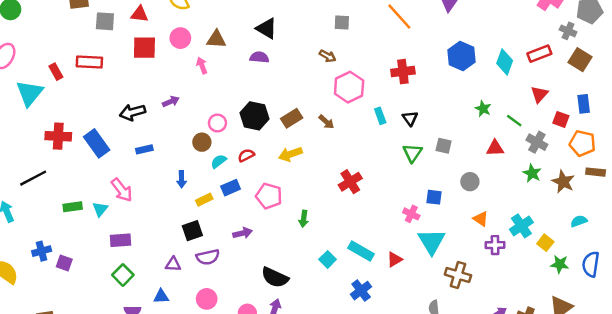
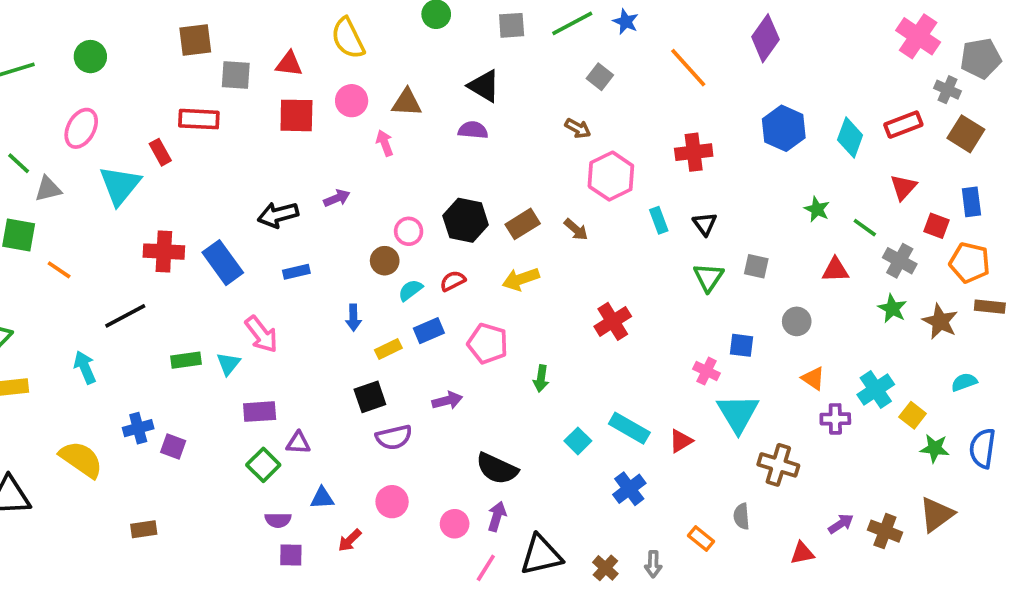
gray square: (342, 23) -> (600, 77), turned 35
red rectangle: (89, 62) -> (199, 119), moved
purple triangle: (173, 264) -> (298, 443), moved

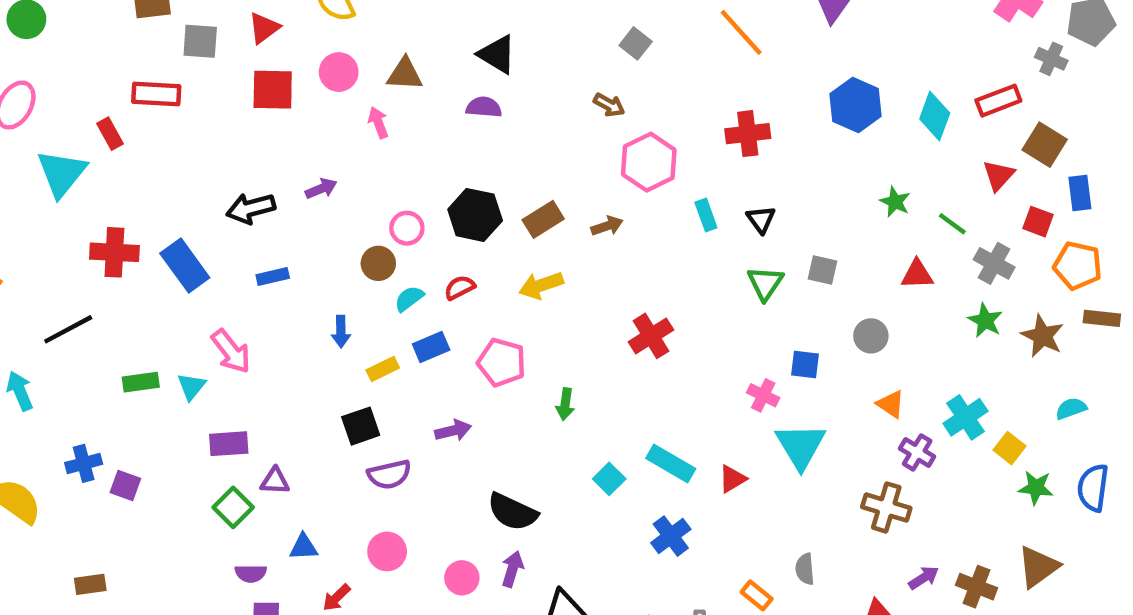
red triangle: (289, 64) -> (264, 28), turned -44
brown square: (966, 134) -> (1045, 145), moved
brown arrow: (576, 229) -> (607, 226), turned -60
purple cross: (835, 419) -> (917, 452), turned 32
brown cross: (778, 465) -> (886, 507), moved

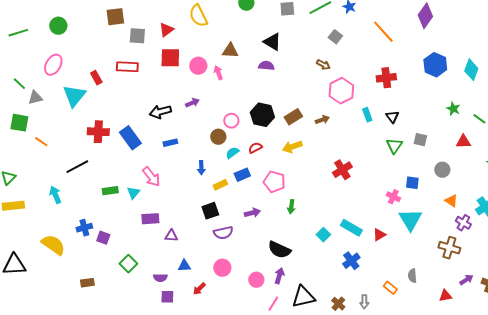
pink circle: (339, 72) -> (198, 66), moved
red rectangle: (156, 94) -> (127, 67), moved
green arrow: (565, 404) -> (291, 207), moved
green square: (233, 507) -> (128, 264), moved

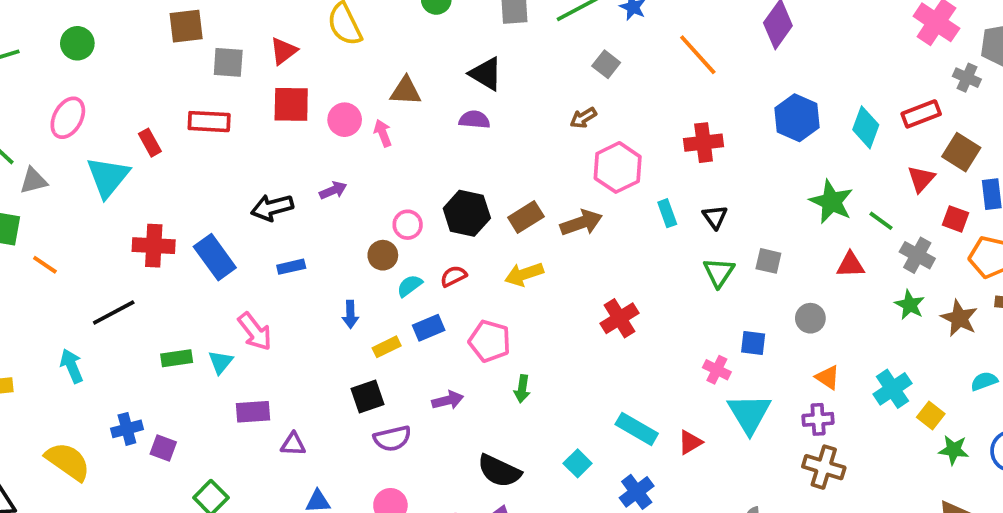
brown arrow: (323, 65) -> (583, 118), turned 120
green star: (453, 109) -> (831, 202), size x1.6
brown arrow: (322, 120) -> (581, 223), size x1.5
purple cross: (463, 223) -> (818, 419), moved, turned -35
cyan square: (323, 235) -> (578, 463), moved

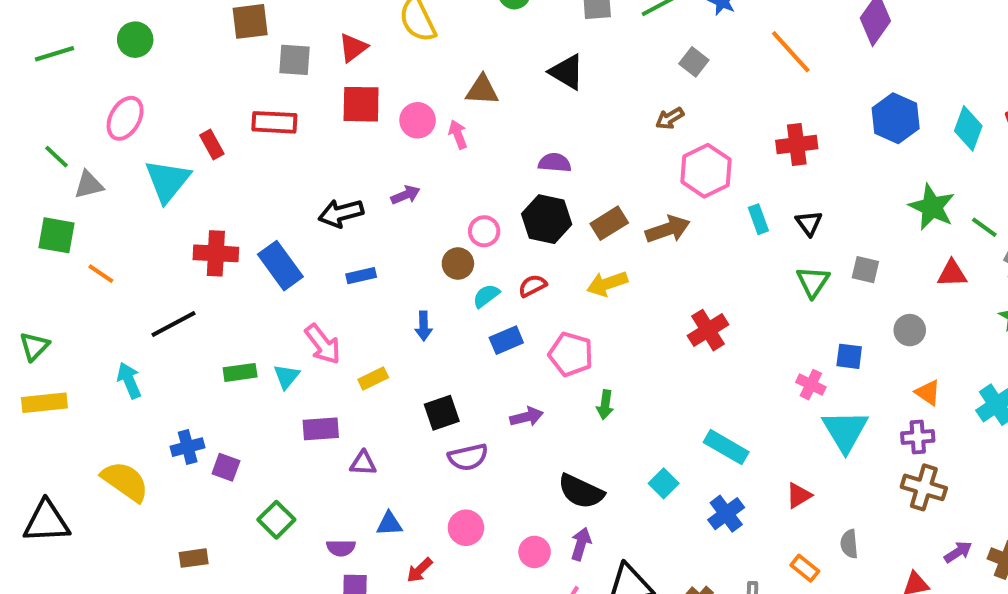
purple semicircle: (474, 120) -> (555, 163), moved
yellow rectangle: (387, 347) -> (373, 378), moved
red triangle: (690, 442) -> (799, 495), moved

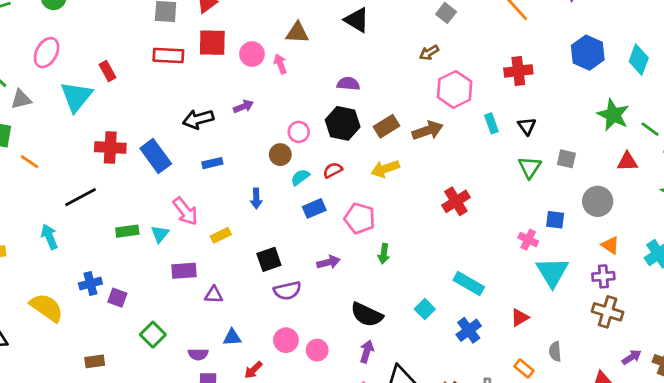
red rectangle: (274, 122) -> (168, 55), moved
gray circle: (910, 330) -> (598, 201), size x1.4
pink circle: (535, 552) -> (317, 350), moved

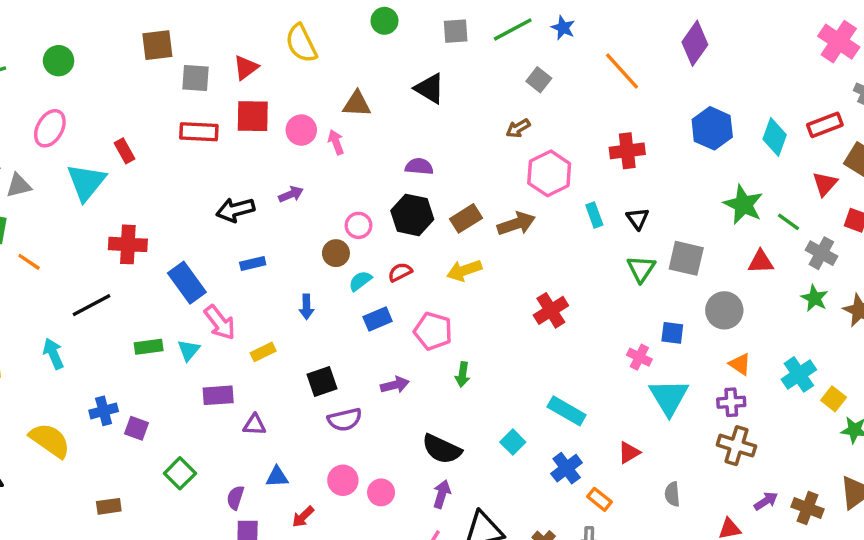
blue rectangle: (156, 156) -> (187, 283), moved
gray square: (566, 159) -> (686, 258), size x1.5
purple semicircle: (198, 354) -> (235, 498), turned 108
orange rectangle: (524, 369) -> (599, 499), moved

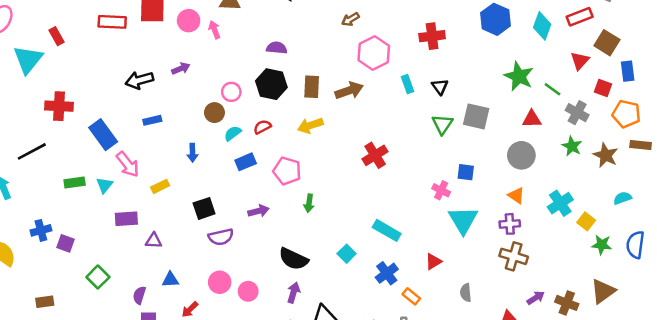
brown rectangle: (466, 218) -> (312, 87), turned -55
gray circle: (724, 310) -> (521, 155), moved

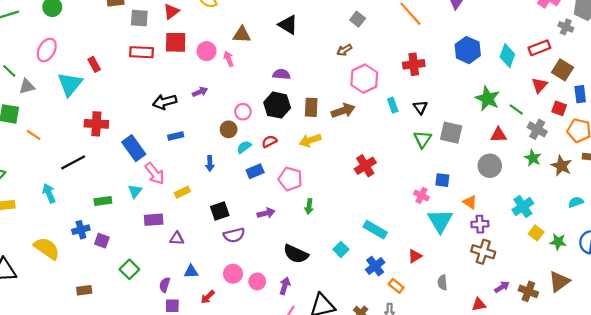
green rectangle: (75, 183) -> (103, 201), moved
orange triangle: (516, 195) -> (470, 202), moved
yellow square: (586, 221) -> (536, 233), moved
purple arrow: (293, 293) -> (285, 286), moved

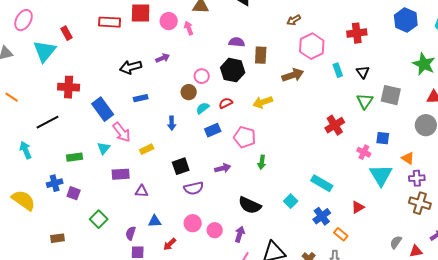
brown rectangle: (311, 107) -> (261, 55), moved
red cross: (365, 166) -> (335, 125), moved
gray semicircle: (442, 283) -> (396, 242), moved, turned 40

